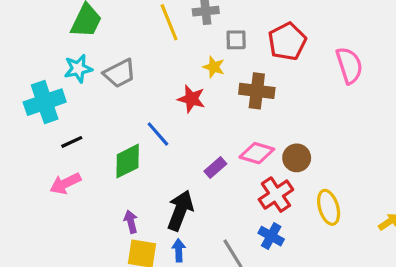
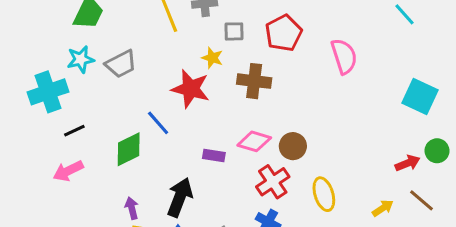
red star: (191, 99) -> (191, 89), size x1.4
purple rectangle: (215, 167) -> (214, 155), turned 50

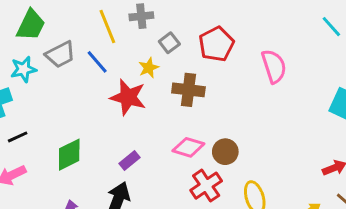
gray square: (234, 31) -> (169, 43), turned -36
yellow star: (212, 58) -> (149, 68), turned 30
gray trapezoid: (121, 64) -> (60, 54), moved
blue line: (158, 123) -> (97, 62), moved
purple rectangle: (214, 155) -> (130, 161), moved, turned -48

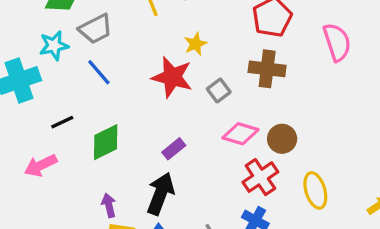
gray square: (169, 43) -> (219, 90), moved
blue line: (97, 62) -> (99, 72), moved
brown cross: (188, 90) -> (267, 69), moved
black line: (18, 137) -> (62, 122), moved

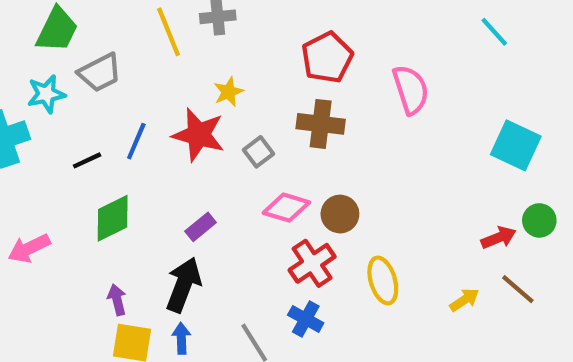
blue line: (99, 72) -> (136, 141), moved, turned 64
black line: (62, 122) -> (87, 160), moved

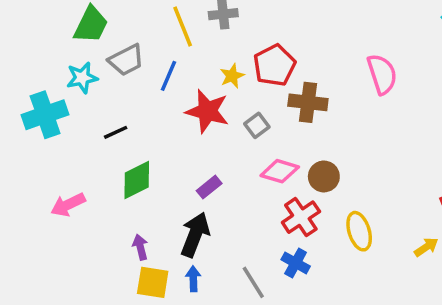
red pentagon: (327, 58) -> (274, 65), moved
blue line: (136, 141) -> (169, 76), moved

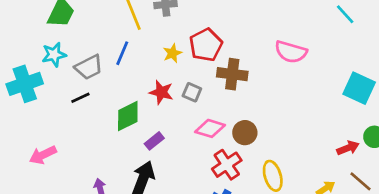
gray trapezoid: (126, 60) -> (89, 67), moved
pink semicircle: (382, 74) -> (291, 52), turned 124
red star: (207, 111) -> (161, 92), moved, size x0.7
gray square: (257, 125) -> (192, 92), turned -30
green diamond: (137, 180) -> (128, 116), moved

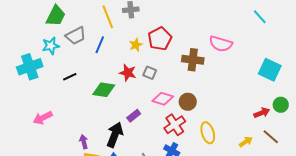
gray trapezoid: (89, 67) -> (76, 36), moved
brown cross: (232, 74) -> (193, 60), moved
green diamond: (128, 116) -> (104, 90), turned 35
purple rectangle: (154, 141) -> (134, 116), moved

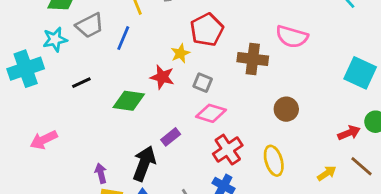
yellow star: (136, 45) -> (180, 53), moved
gray square: (150, 73) -> (203, 83), moved
brown circle: (188, 102) -> (286, 109), moved

